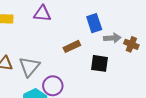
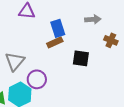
blue rectangle: (94, 23) -> (58, 28), moved
gray arrow: (112, 38) -> (93, 19), moved

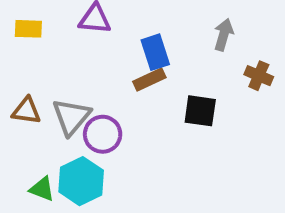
gray arrow: (93, 19) -> (224, 35), turned -70
purple circle: (37, 79) -> (103, 134), moved

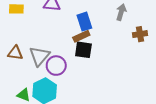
brown cross: (259, 76) -> (140, 34), turned -32
black square: (200, 111) -> (83, 50), moved

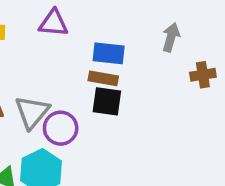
blue rectangle: (84, 22) -> (109, 53), turned -66
brown rectangle: (81, 36) -> (103, 78), turned 35

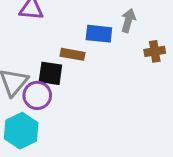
blue rectangle: (109, 53) -> (99, 34), moved
black square: (107, 101) -> (50, 73), moved

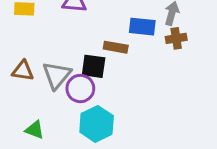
brown cross: (155, 51) -> (176, 38), moved
cyan hexagon: (21, 131) -> (97, 124), moved

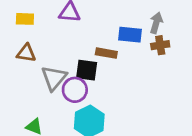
brown triangle: (23, 71) -> (26, 53), moved

